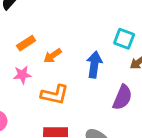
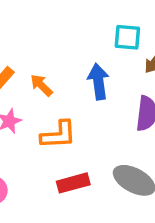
orange arrow: (53, 56) -> (41, 85), turned 96

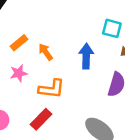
red rectangle: (73, 183) -> (41, 119), moved, turned -40

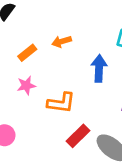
orange arrow: (46, 52) -> (62, 42), moved, turned -72
red rectangle: (41, 119) -> (78, 136), moved

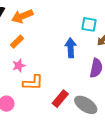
orange arrow: (62, 42) -> (22, 16), moved, size x1.5
orange L-shape: (61, 103) -> (33, 83), moved

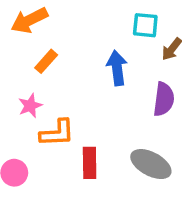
orange rectangle: (17, 42) -> (46, 61), moved
red rectangle: (60, 99) -> (90, 163), moved, turned -36

